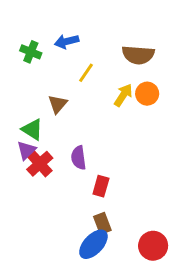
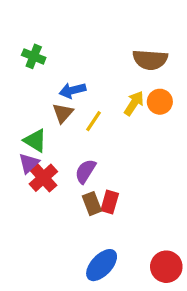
blue arrow: (67, 41) -> (72, 90), moved
yellow line: (86, 73) -> (94, 121), moved
purple semicircle: (79, 158) -> (85, 171), turned 40
brown rectangle: (102, 223) -> (92, 204), moved

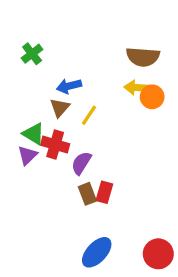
green cross: (34, 56) -> (32, 54), turned 30
yellow arrow: (134, 103) -> (137, 88), moved, turned -120
red cross: (43, 178) -> (55, 145), moved, turned -32

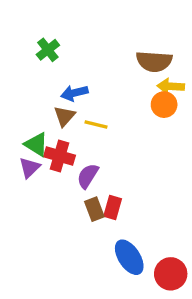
green cross: (32, 54) -> (48, 50), moved
yellow arrow: (137, 88) -> (171, 86), moved
yellow line: (89, 115) -> (96, 124), turned 70
blue ellipse: (97, 252) -> (129, 257), moved, turned -76

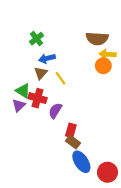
green cross: (48, 50) -> (36, 39), moved
yellow line: (96, 124) -> (60, 78), turned 40
brown rectangle: (94, 209) -> (73, 142), moved, turned -32

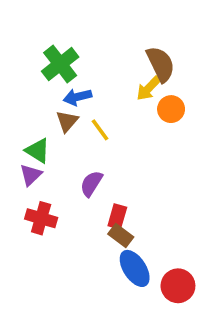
green cross: (36, 39) -> (60, 64), size x1.5
brown semicircle: (97, 39) -> (161, 64), turned -120
yellow arrow: (107, 54) -> (149, 88), moved, turned -49
red cross: (38, 98) -> (41, 218), moved

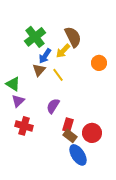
brown semicircle: (161, 64) -> (73, 37), moved
yellow arrow: (149, 88) -> (63, 51), moved
blue arrow: (77, 97) -> (45, 56), turned -42
green triangle: (38, 151) -> (13, 84), moved
red circle: (178, 286) -> (92, 133), moved

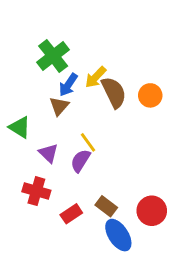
brown semicircle: (73, 37) -> (114, 92), moved
yellow line: (58, 75) -> (88, 142), moved
purple triangle: (18, 101) -> (49, 153), moved, turned -32
red rectangle: (68, 125) -> (71, 214), moved, turned 40
red circle: (92, 133) -> (152, 211), moved

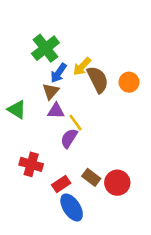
purple triangle: (49, 153) -> (56, 111), moved, turned -42
red circle: (152, 211) -> (117, 183), moved
blue ellipse: (118, 235) -> (72, 207), moved

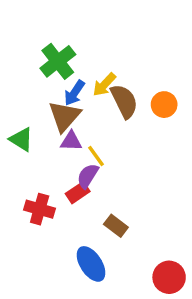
brown triangle: (51, 91) -> (64, 116), size x1.5
red circle: (117, 183) -> (169, 277), moved
red rectangle: (61, 184) -> (78, 193), moved

